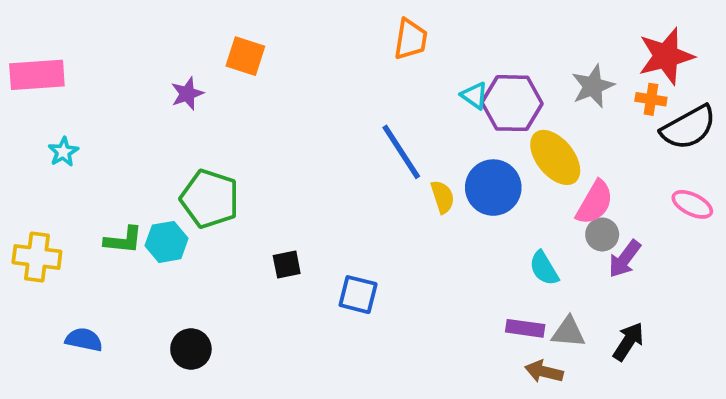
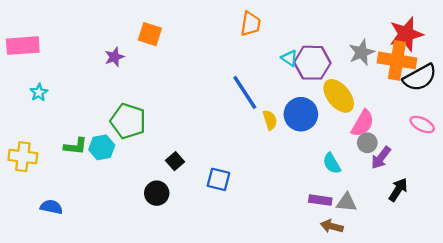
orange cross: (651, 99) -> (397, 60), size x2.0
black square: (287, 265) -> (175, 161), turned -30
black arrow: (628, 341) -> (398, 190), moved
black circle: (191, 349) -> (157, 193), moved

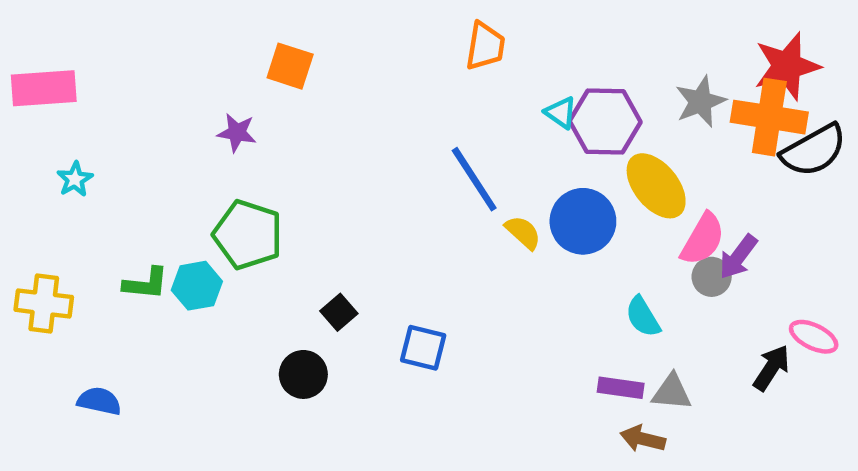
purple star: (114, 57) -> (237, 133), moved, turned 30
yellow semicircle: (270, 120) -> (523, 232), turned -30
pink ellipse: (422, 124) -> (814, 337), moved
purple arrow: (381, 158) -> (738, 257), moved

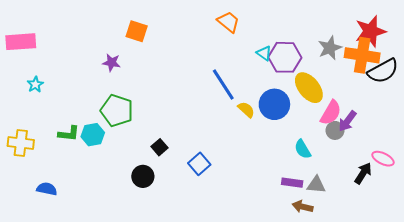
orange trapezoid: (485, 46) -> (228, 22), turned -60
blue square: (423, 348) -> (199, 164), turned 35

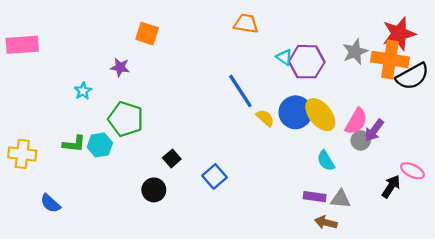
orange trapezoid: (228, 22) -> (246, 23), turned -30
cyan star: (35, 85) -> (83, 91), moved
yellow ellipse: (309, 88) -> (320, 115), moved
blue semicircle: (47, 189) -> (50, 203), turned -150

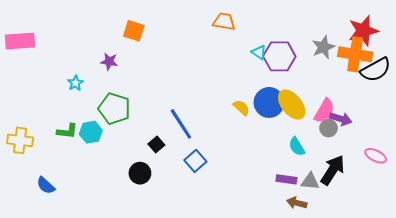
blue line: (240, 91) -> (181, 124), moved
purple arrow: (374, 130) -> (341, 119), turned -110
black arrow: (391, 187) -> (333, 170), moved, size x1.4

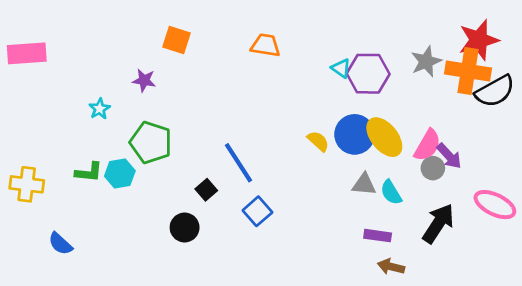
orange trapezoid: (224, 22) -> (266, 45), moved
purple arrow: (341, 119) -> (449, 156), turned 30
pink ellipse: (376, 156) -> (495, 205), size x1.4
gray triangle: (310, 181) -> (364, 184), moved

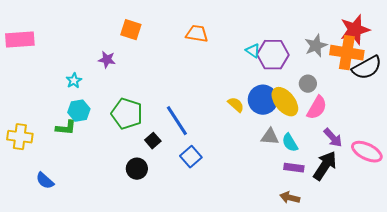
green pentagon: (151, 142) -> (127, 114), moved
purple arrow: (449, 156) -> (333, 138), moved
gray circle: (433, 168) -> (308, 84), moved
cyan hexagon: (120, 174) -> (79, 111), moved
purple rectangle: (378, 236) -> (294, 168), moved

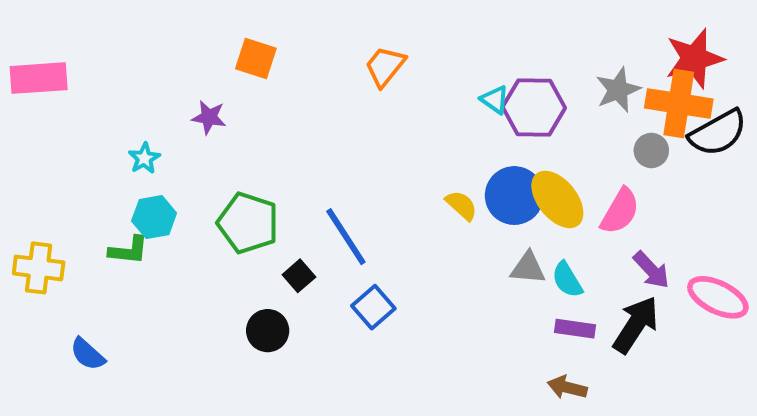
orange trapezoid: (197, 34) -> (385, 66), turned -60
gray circle: (308, 84) -> (651, 150), moved

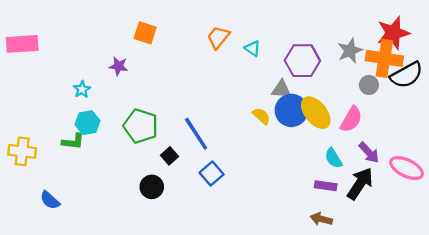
cyan triangle: (495, 100) -> (253, 48), moved
gray triangle: (528, 268) -> (281, 89), moved
cyan semicircle: (567, 280) -> (333, 158), moved

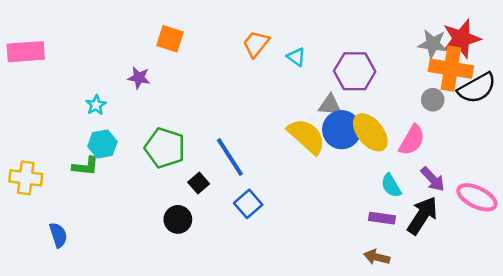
gray star: (350, 51) -> (433, 44), moved, turned 30
yellow semicircle: (261, 116) -> (307, 136), size x1.8
blue semicircle: (50, 200) -> (58, 235), turned -150

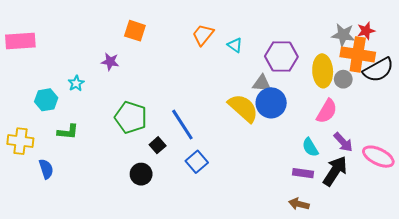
red star: (461, 39) -> (366, 31), size x0.6
yellow ellipse: (370, 132) -> (323, 71), moved, turned 36
cyan hexagon: (102, 144) -> (46, 100), moved
blue semicircle: (58, 235) -> (46, 169), moved

